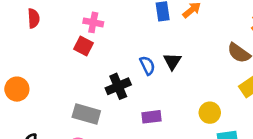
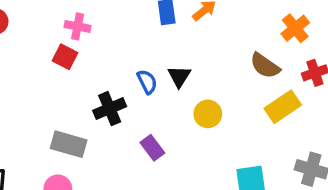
yellow circle: (210, 113) -> (208, 114), moved
purple rectangle: (152, 117) -> (152, 148), turned 60

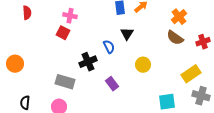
orange cross: (295, 28) -> (179, 17), moved
black triangle: (179, 76) -> (127, 34), moved
yellow rectangle: (283, 107) -> (191, 74), moved

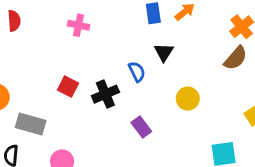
red square: (63, 33) -> (68, 87), moved
brown semicircle: (175, 38) -> (236, 58), turned -84
gray rectangle: (65, 82) -> (31, 124), moved

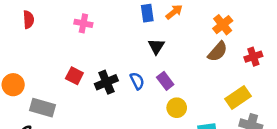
blue semicircle: (137, 72) -> (137, 81), moved
yellow circle: (188, 99) -> (177, 108), moved
purple rectangle: (141, 127) -> (165, 81), moved

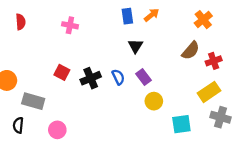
orange cross: (223, 25) -> (203, 20), moved
red cross: (253, 57) -> (214, 61), moved

